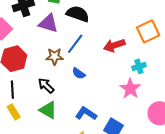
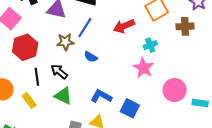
black line: (12, 90) -> (37, 77), moved

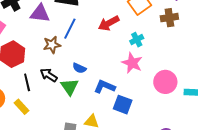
blue semicircle: (91, 57) -> (79, 68), moved
green triangle: (63, 96) -> (69, 87), moved, turned 36
blue L-shape: (101, 96) -> (105, 87), moved

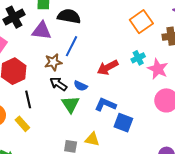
red arrow: (109, 23) -> (108, 67), moved
pink star: (132, 63) -> (158, 69), moved
black arrow: (49, 75) -> (58, 84), moved

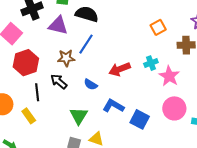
orange square: (141, 22) -> (158, 27), size x0.7
black arrow: (58, 84) -> (59, 82), moved
green triangle: (70, 104) -> (79, 116), moved
blue square: (123, 123) -> (140, 119), moved

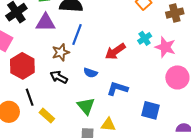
black line: (37, 92) -> (30, 97), moved
yellow rectangle: (29, 116) -> (47, 116), moved
blue square: (140, 119) -> (151, 110), moved

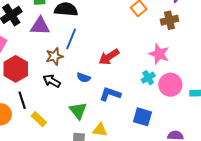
cyan cross: (145, 38) -> (148, 78), moved

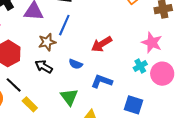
black line: (22, 100) -> (14, 85), turned -30

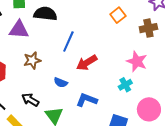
blue line: (64, 25) -> (68, 41), moved
black arrow: (44, 67) -> (30, 100), moved
pink circle: (162, 74) -> (149, 109), moved

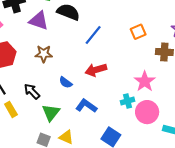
blue line: (68, 41) -> (93, 35), moved
pink circle: (149, 109) -> (147, 112), moved

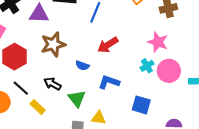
brown star: (44, 54) -> (53, 44), size x1.4

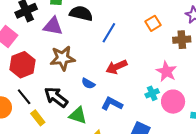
black arrow: (53, 84) -> (56, 97), size x1.4
green triangle: (77, 99) -> (78, 115), turned -42

